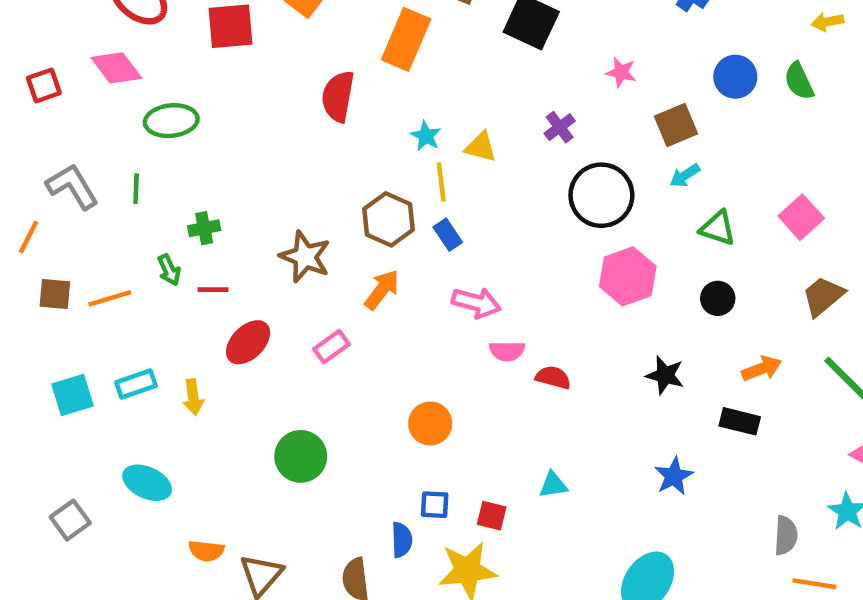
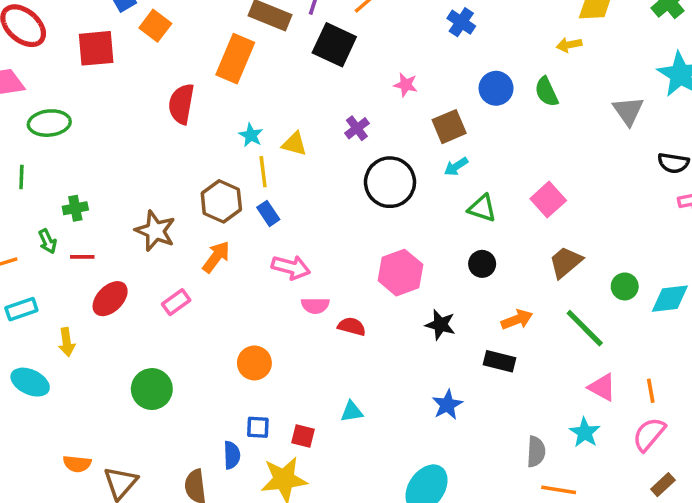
pink hexagon: (628, 276) -> (400, 273), moved
cyan rectangle: (136, 384) -> (21, 309), moved
cyan ellipse: (147, 483) -> (30, 382), moved

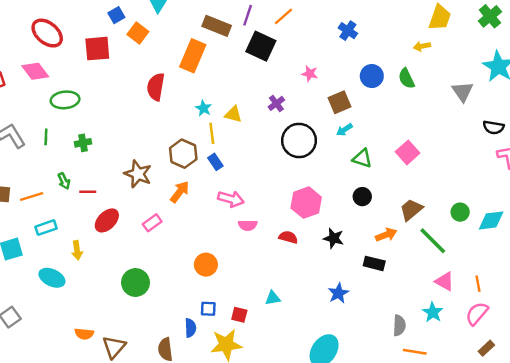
green cross: (75, 208) -> (83, 143), moved
brown trapezoid: (566, 262) -> (411, 210), moved
red semicircle: (352, 326) -> (288, 237), moved

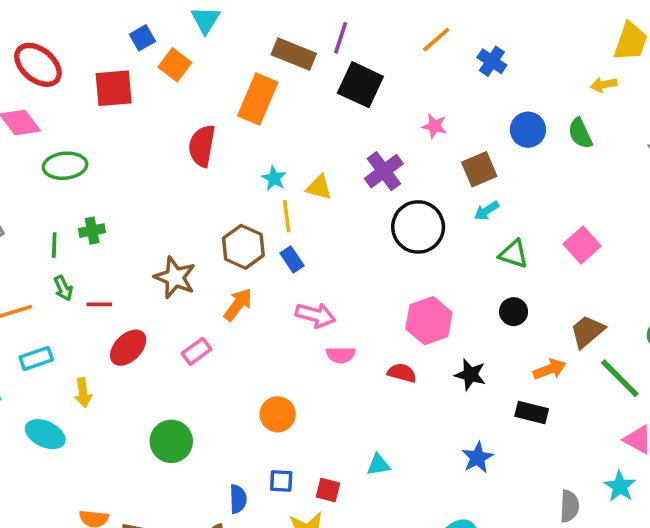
orange line: (283, 16) -> (436, 40), moved
purple cross: (276, 103) -> (384, 171), size x1.5
green line: (46, 137) -> (54, 245), moved
blue semicircle: (190, 328) -> (238, 499), moved

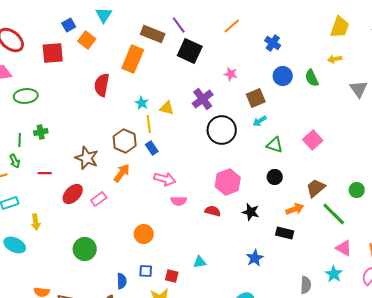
purple line: (341, 38) -> (179, 25), turned -54
blue cross: (492, 61) -> (273, 43), moved
yellow arrow: (604, 85) -> (335, 59), moved
green arrow: (63, 288) -> (15, 161), moved
red ellipse: (128, 348) -> (73, 194), moved

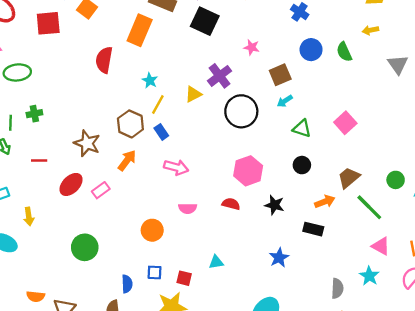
yellow triangle: (167, 108) -> (193, 94), moved, turned -42
yellow line: (149, 124) -> (158, 104), turned 36
pink semicircle: (179, 201) -> (188, 208), moved

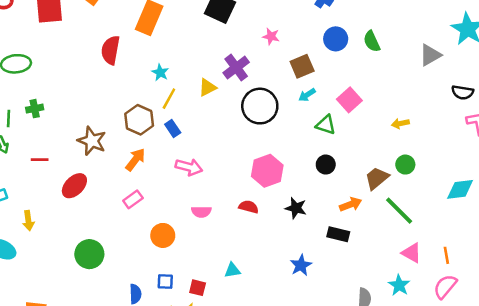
yellow arrow: (370, 30) -> (400, 123), moved
gray triangle: (398, 64) -> (430, 55), turned 35
pink square: (345, 123) -> (349, 100), moved
green circle: (396, 180) -> (405, 165), moved
pink rectangle: (101, 190) -> (133, 199), moved

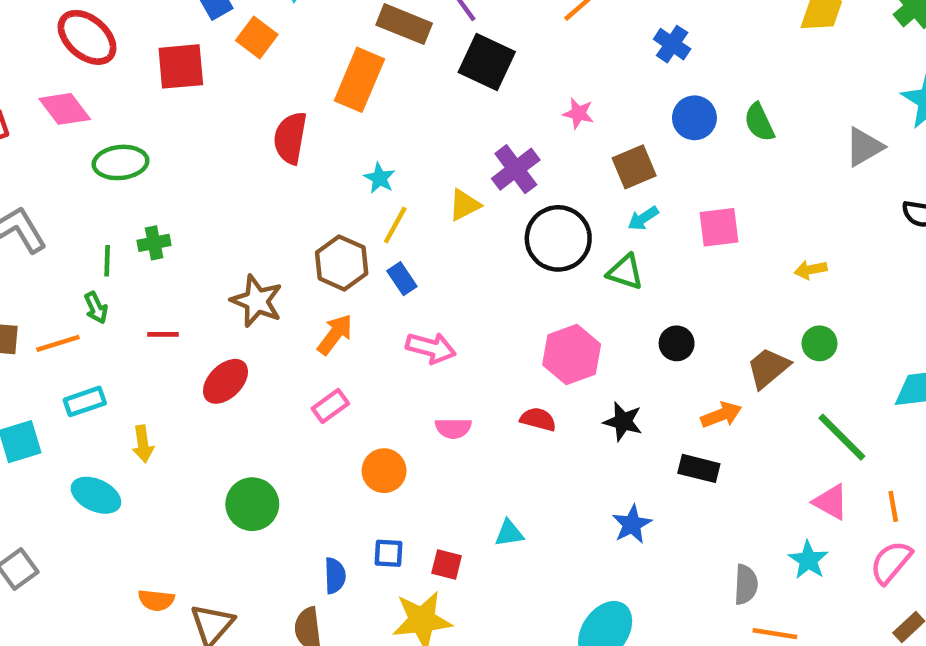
pink square: (349, 100) -> (719, 227), turned 35
green triangle: (326, 125) -> (625, 272), moved
green line: (399, 211) -> (842, 437), moved

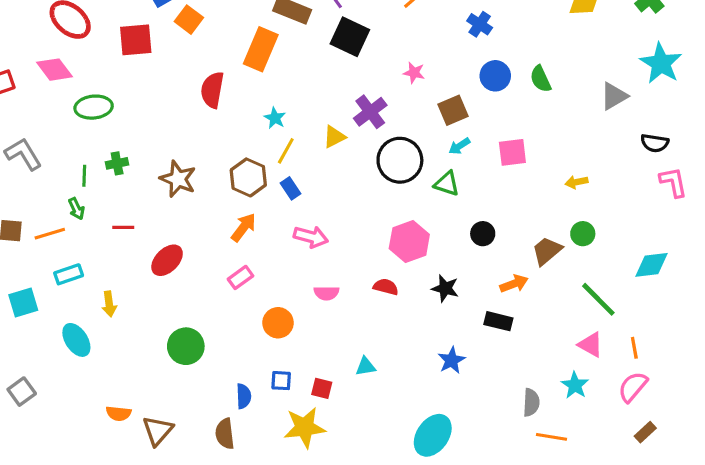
brown star: (257, 301) -> (178, 179), moved
cyan ellipse: (96, 495) -> (76, 340), turned 32

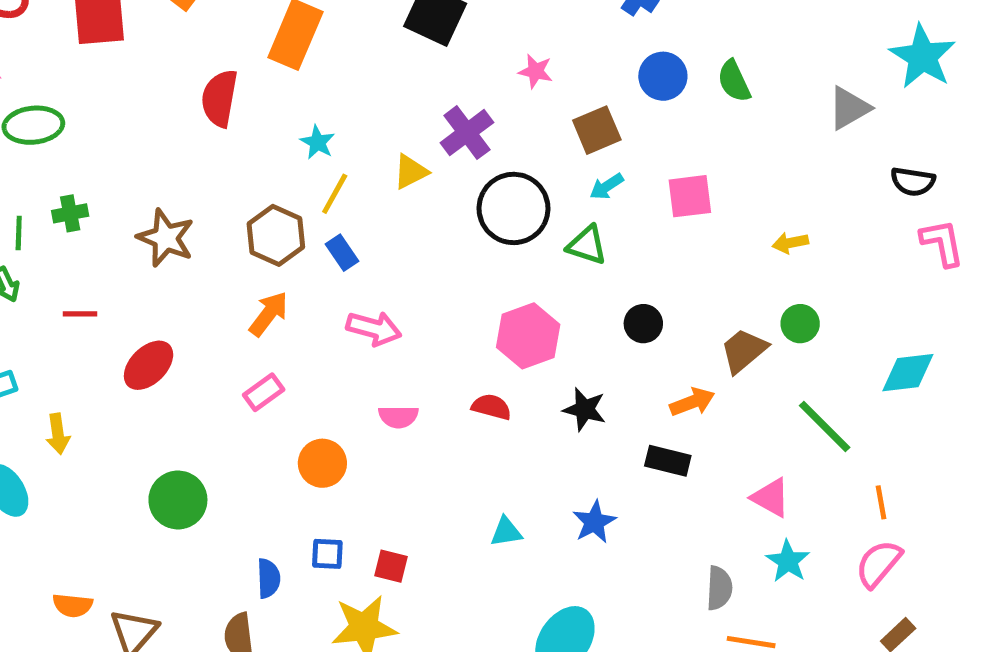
pink triangle: (591, 345) -> (771, 498), moved
cyan triangle: (366, 367) -> (506, 532), moved

